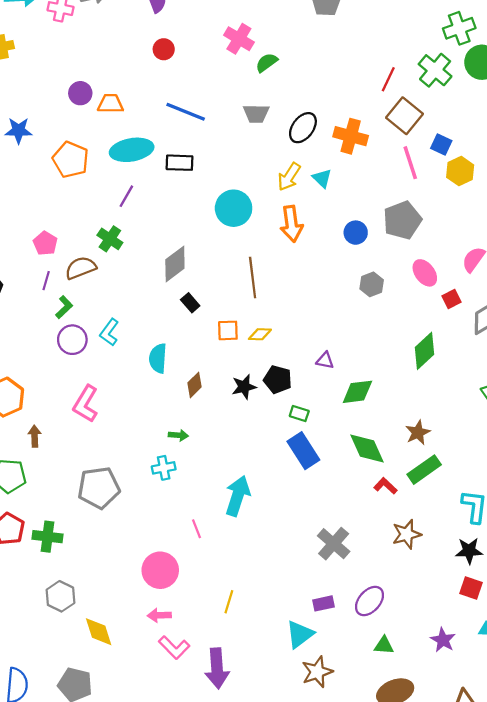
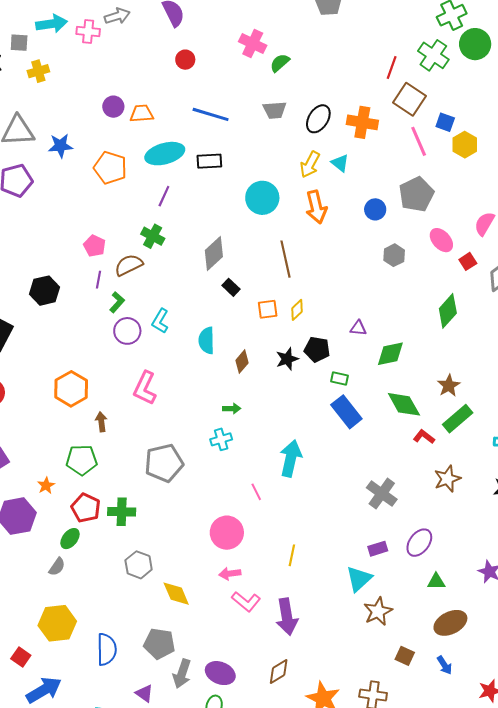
yellow diamond: (260, 334) -> (297, 310), turned -40

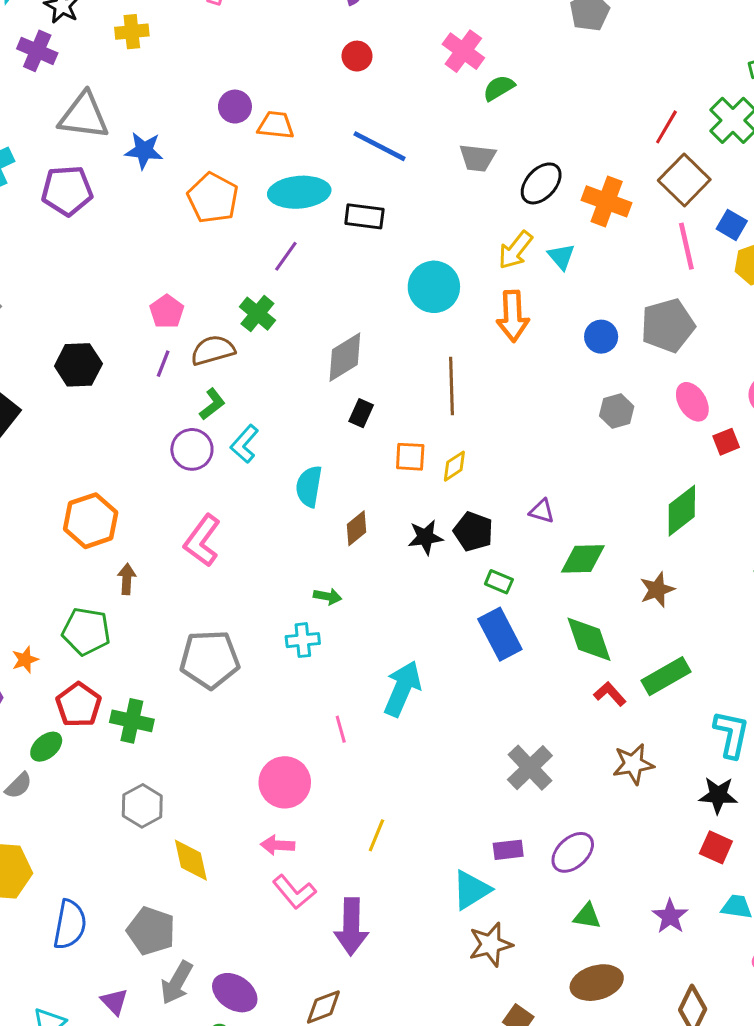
black rectangle: (231, 287) -> (361, 413), turned 60
green L-shape: (117, 302) -> (212, 404), moved
brown star: (449, 386) -> (657, 590), moved

